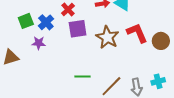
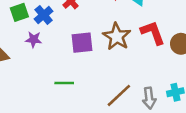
purple square: (78, 29) -> (82, 43), moved
green line: (83, 76) -> (64, 83), moved

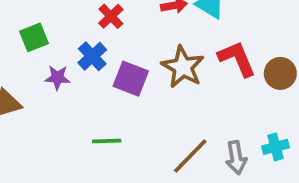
blue cross: (44, 15) -> (92, 56), moved
purple square: (82, 43) -> (131, 79), turned 30

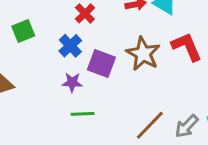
purple star: (57, 77) -> (72, 82), moved
gray arrow: (236, 158) -> (187, 126), turned 55

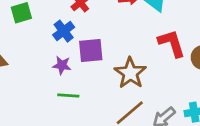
brown star: (143, 54) -> (130, 73), moved
purple square: (101, 63) -> (91, 51), turned -32

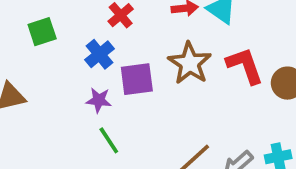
brown star: (130, 73) -> (190, 63), moved
green line: (68, 96) -> (109, 140), turned 55

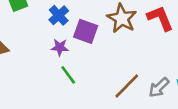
purple square: (137, 79) -> (86, 31), turned 30

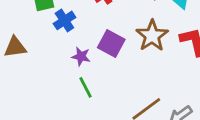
blue cross: (59, 15) -> (64, 20), moved

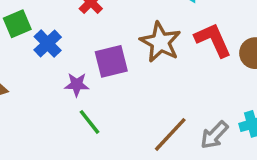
purple square: (111, 44) -> (111, 61), turned -32

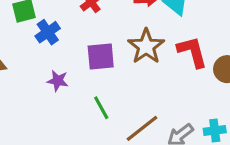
purple star: (77, 84) -> (58, 81), moved
green line: (90, 122) -> (101, 108), moved

